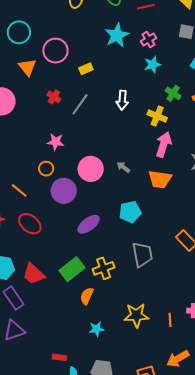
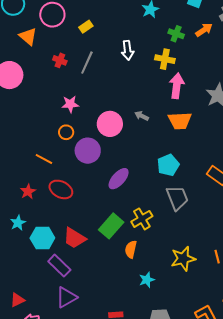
cyan pentagon: (130, 212) -> (168, 165), moved

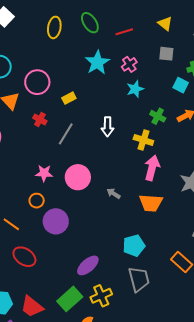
red cross: (60, 60) -> (40, 120), moved
pink circle: (110, 124) -> (78, 177), moved
purple ellipse: (119, 179) -> (88, 265), moved

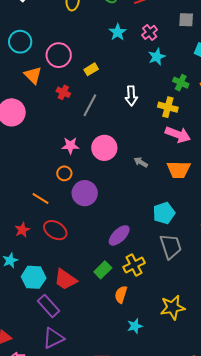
cyan star: (97, 62) -> (118, 32), size x0.7
pink arrow: (152, 168) -> (178, 135), turned 100
green rectangle: (70, 299) -> (103, 270), size x0.7

